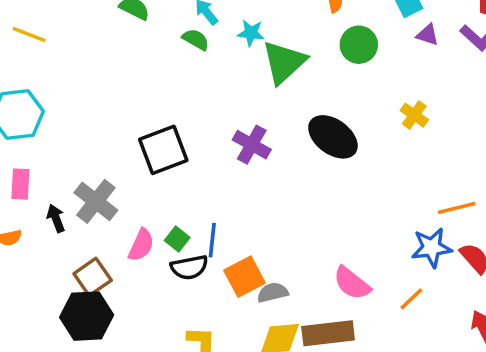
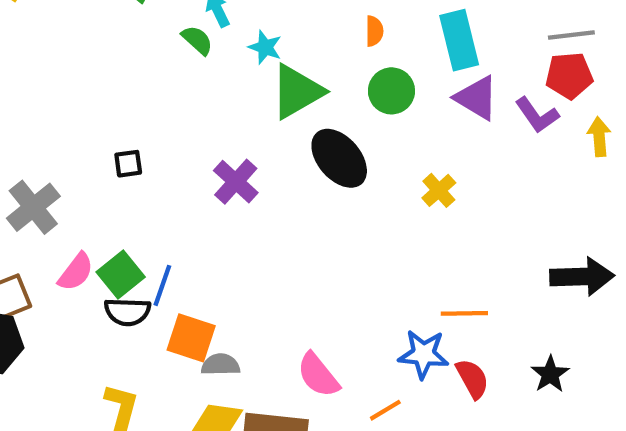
purple triangle: (428, 35) -> (477, 98), size x1.6
black ellipse: (333, 137) -> (339, 158), moved
black square: (163, 150) -> (128, 164), size x0.5
green square: (177, 239) -> (121, 275), size x1.5
orange square: (245, 277) -> (191, 338), turned 33

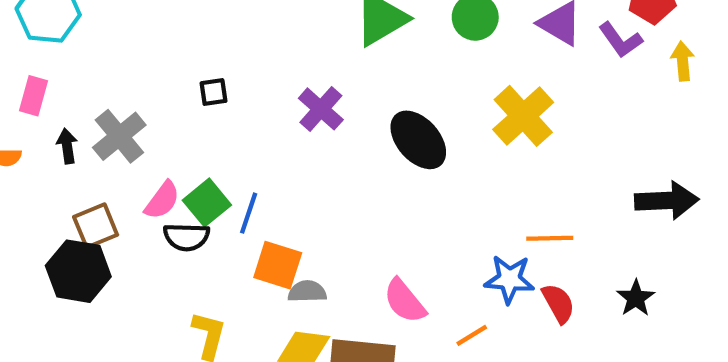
black ellipse: (339, 158) -> (418, 140), moved
yellow cross: (439, 190) -> (523, 116), size x1.8
black semicircle: (127, 312) -> (186, 237), moved

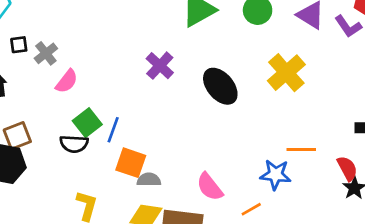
black square: (213, 92) -> (19, 45), moved
gray cross: (119, 136) -> (46, 53), moved, size x0.7
pink semicircle: (162, 200) -> (67, 81), moved
red semicircle: (558, 303) -> (347, 168), moved

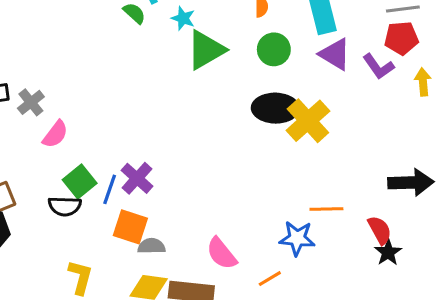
purple cross: (160, 66) -> (137, 178), moved
black ellipse: (220, 86) -> (275, 108), moved, turned -48

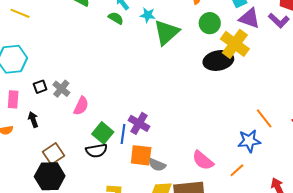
yellow cross: (308, 121) -> (235, 44), moved
orange line: (326, 209) -> (264, 118), turned 65
gray semicircle: (151, 246) -> (157, 165), turned -144

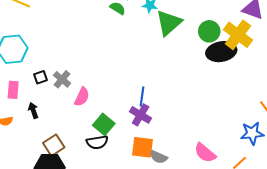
green circle: (210, 23) -> (209, 31), moved
blue line: (123, 134) -> (142, 96), moved

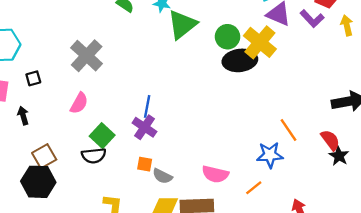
gray cross: (62, 79) -> (87, 56), moved, size x1.6
orange square: (142, 147) -> (145, 164), size x0.6
pink semicircle: (205, 153) -> (215, 174), turned -30

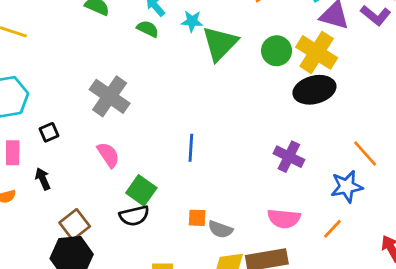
black ellipse: (240, 60) -> (314, 90), moved
pink semicircle: (79, 103) -> (108, 155), turned -55
purple cross: (144, 127) -> (289, 157), moved

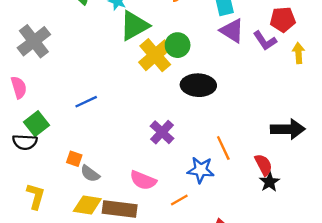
yellow cross: (317, 52) -> (155, 55), moved
blue line: (191, 148) -> (86, 102), turned 45

